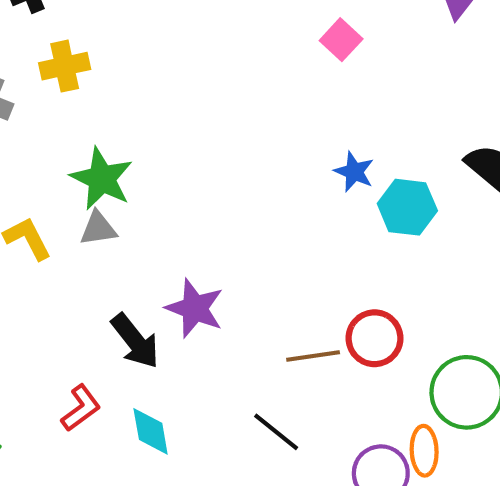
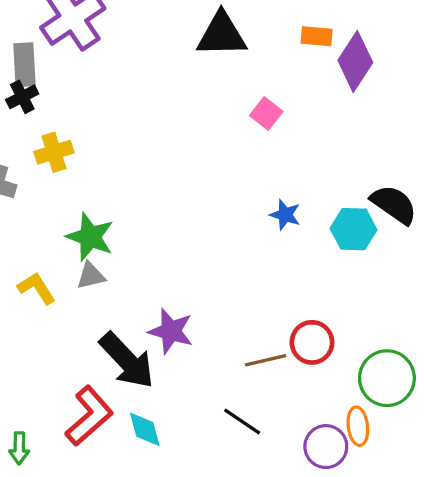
cyan hexagon: (407, 207) -> (354, 229), moved
black arrow: (135, 341) -> (127, 360), size x1.4
red L-shape: (81, 408) -> (89, 416), size x1.6

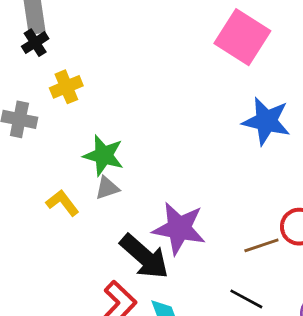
pink square: (266, 113) -> (242, 37), size x2.0
blue star: (285, 215) -> (266, 121), size x1.8
purple star: (171, 331) -> (179, 228), size x1.4

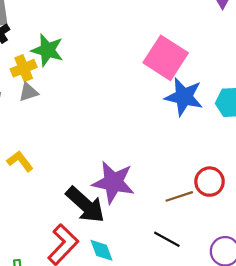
pink square: (242, 37) -> (166, 58), moved
green star: (104, 155) -> (47, 50), moved
gray triangle: (107, 188) -> (28, 92), moved

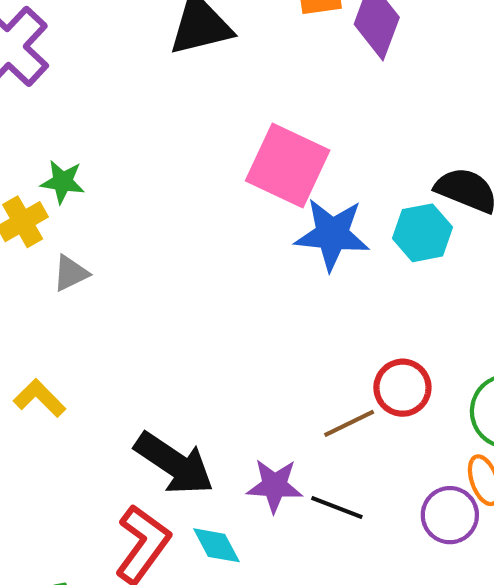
green star: (47, 50) -> (63, 182), size x0.7
gray triangle: (28, 92) -> (71, 273), moved
purple star: (113, 182) -> (275, 486), moved, size x0.7

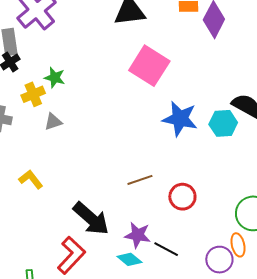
pink square: (288, 165) -> (149, 66), moved
red circle: (402, 388) -> (182, 197), moved
brown line: (349, 423) -> (140, 180), moved
cyan diamond: (216, 545) -> (129, 259), moved, turned -30

